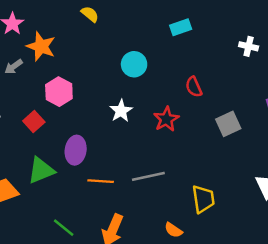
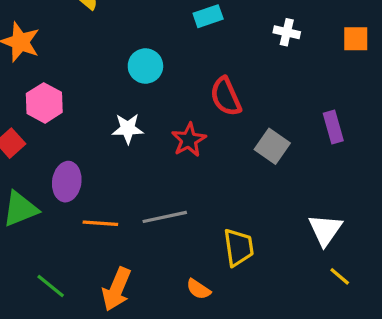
white cross: (249, 46) -> (287, 32), moved
red semicircle: (194, 87) -> (226, 97), size x1.4
white star: (121, 111) -> (128, 129), turned 30
gray square: (228, 124) -> (272, 146), turned -30

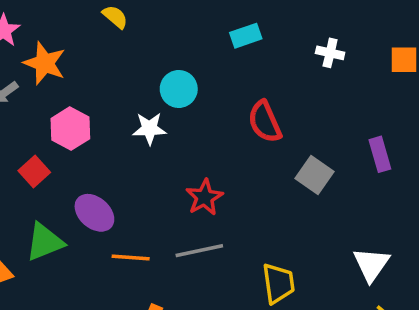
white star: (128, 129) -> (149, 129), moved
red star: (189, 140) -> (204, 197), moved
purple ellipse: (67, 182) -> (94, 213), turned -57

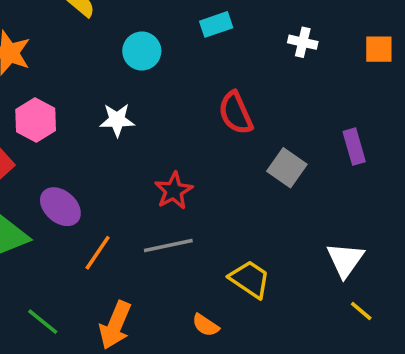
cyan circle: (179, 89) -> (142, 51), moved
orange line: (131, 258) -> (98, 253), turned -60
yellow trapezoid: (278, 283) -> (250, 279), turned -48

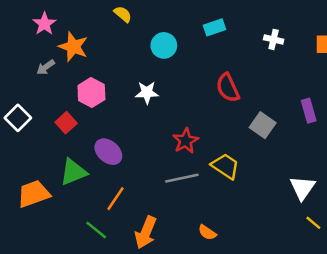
orange line: (98, 253) -> (116, 199), moved
yellow trapezoid: (250, 279) -> (225, 166), moved

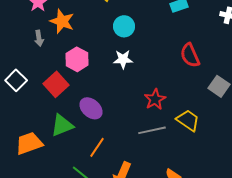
cyan circle: (164, 45) -> (124, 26), moved
gray arrow: (46, 67) -> (39, 38), turned -63
red square: (66, 123) -> (56, 84), size x1.4

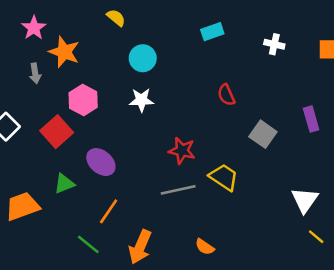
red semicircle: (190, 55) -> (226, 95), size x0.7
red star: (155, 99) -> (182, 151), turned -30
green triangle: (62, 125) -> (64, 184), size x0.7

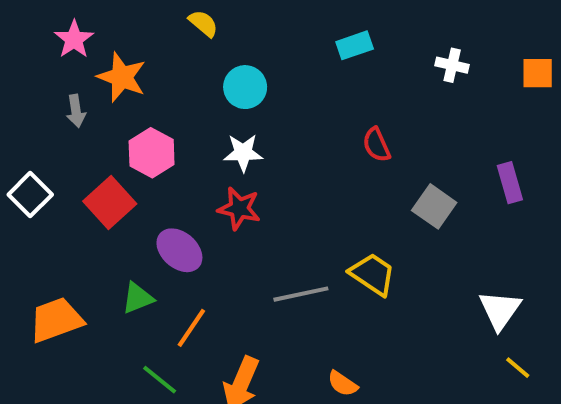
red star: (182, 151) -> (239, 208), moved
green triangle: (64, 184) -> (138, 298), moved

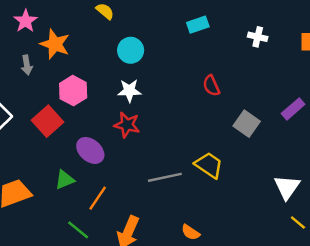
purple rectangle: (510, 183) -> (293, 109), turned 65

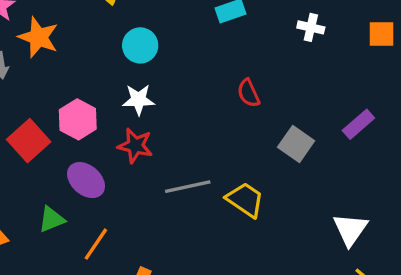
pink hexagon: (73, 91) -> (78, 119), moved
gray line: (165, 177) -> (188, 187), moved

